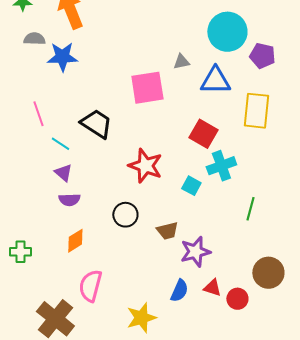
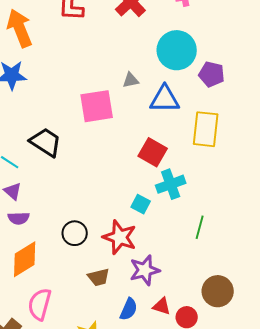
red star: (145, 166) -> (120, 237), moved
brown trapezoid: (167, 231) -> (99, 277), moved
orange diamond: (75, 241) -> (25, 259), size x1.5

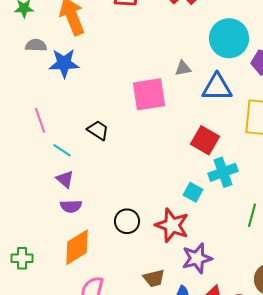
black trapezoid: (46, 142) -> (98, 130), size x0.7
brown trapezoid: (99, 277) -> (154, 278), moved

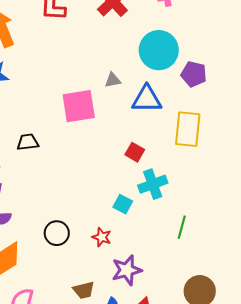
black trapezoid: (98, 130) -> (28, 142), turned -40
red square: (205, 140) -> (135, 152), size x0.7
red star: (172, 225) -> (102, 237), size x0.6

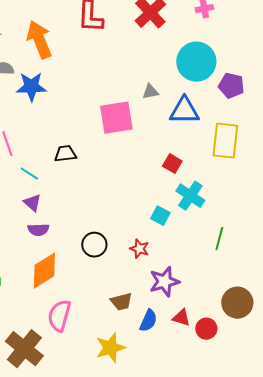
cyan cross: (153, 184) -> (190, 196), turned -36

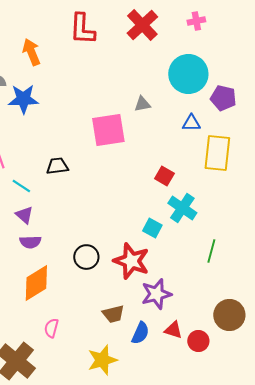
orange arrow: (39, 40) -> (31, 52), size x0.7
blue triangle: (184, 111) -> (191, 123), moved, size x0.6
red star: (139, 249) -> (131, 261), size x1.8
pink semicircle: (59, 316) -> (51, 328), size x0.6

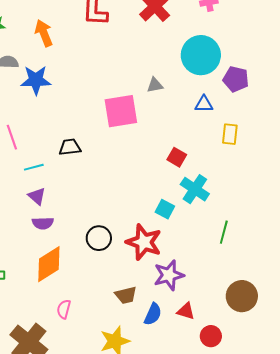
yellow rectangle: (217, 153) -> (230, 134), size x0.6
cyan line: (21, 186) -> (34, 167), turned -48
red circle: (198, 341) -> (211, 336), moved

